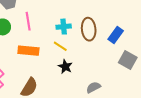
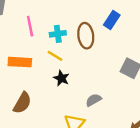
pink line: (28, 21) -> (30, 26), moved
blue rectangle: (116, 35) -> (112, 20), moved

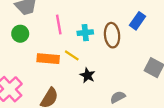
yellow line: (55, 56) -> (72, 55), moved

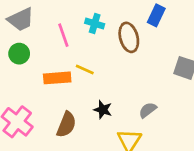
cyan cross: (85, 33) -> (95, 24), moved, turned 32
black star: (88, 75) -> (103, 110), moved

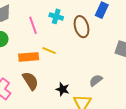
black star: (103, 110) -> (63, 89), moved
brown semicircle: (66, 125) -> (30, 81), moved, turned -54

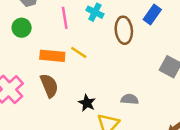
gray semicircle: (96, 80) -> (130, 99), turned 32

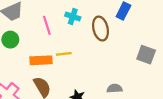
yellow line: (79, 52) -> (64, 54), turned -32

